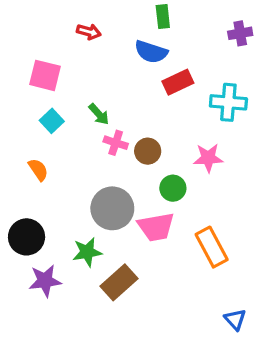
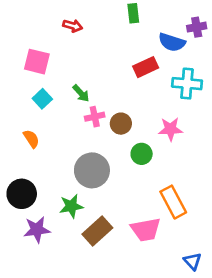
blue semicircle: (151, 52) -> (172, 42), moved
pink cross: (116, 143) -> (95, 117), turned -30
pink trapezoid: (156, 227) -> (146, 230), moved

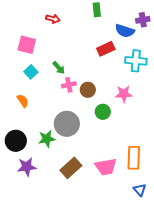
orange rectangle: (173, 202) -> (134, 158), moved, turned 30
green star: (71, 206) -> (47, 139), moved

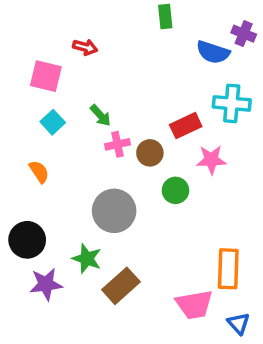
red arrow: (53, 19) -> (85, 47), moved
purple cross: (143, 20) -> (244, 34), turned 32
red rectangle: (106, 49) -> (186, 126), moved
green star: (47, 139) -> (87, 259), moved, turned 30
pink trapezoid: (106, 167) -> (194, 305), moved

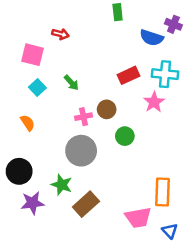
red rectangle: (186, 126) -> (128, 75), moved
pink cross: (118, 144) -> (84, 117), moved
pink star: (211, 160) -> (154, 102), moved, turned -30

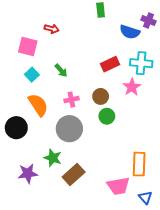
brown circle: (107, 109) -> (101, 96), moved
orange semicircle: (28, 123) -> (38, 105), moved, size x1.6
black circle: (19, 171) -> (16, 128), moved

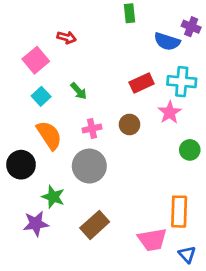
pink square: (28, 46) -> (36, 60), turned 36
green circle: (107, 116) -> (190, 150), moved
green star: (53, 158) -> (53, 197), moved

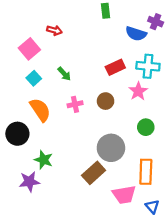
green circle: (190, 150) -> (146, 127), moved
gray circle: (89, 166) -> (111, 148), moved
brown rectangle: (95, 225) -> (94, 173), moved

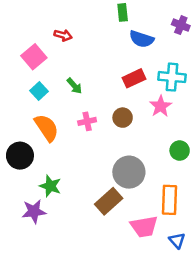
blue semicircle: (136, 34) -> (142, 39), moved
green circle: (146, 127) -> (180, 151), moved

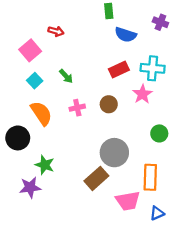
blue triangle: (177, 240) -> (157, 213), turned 48

